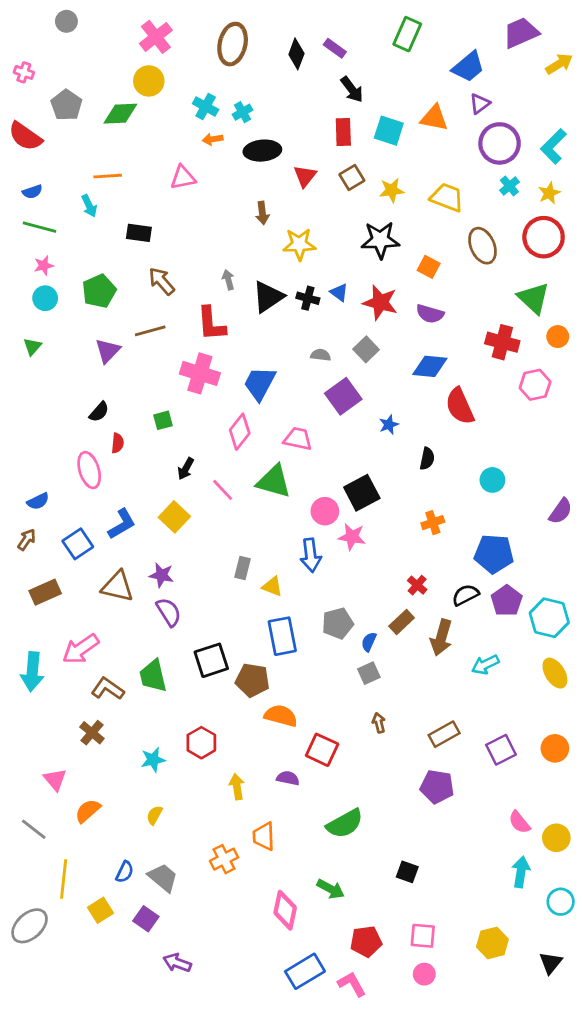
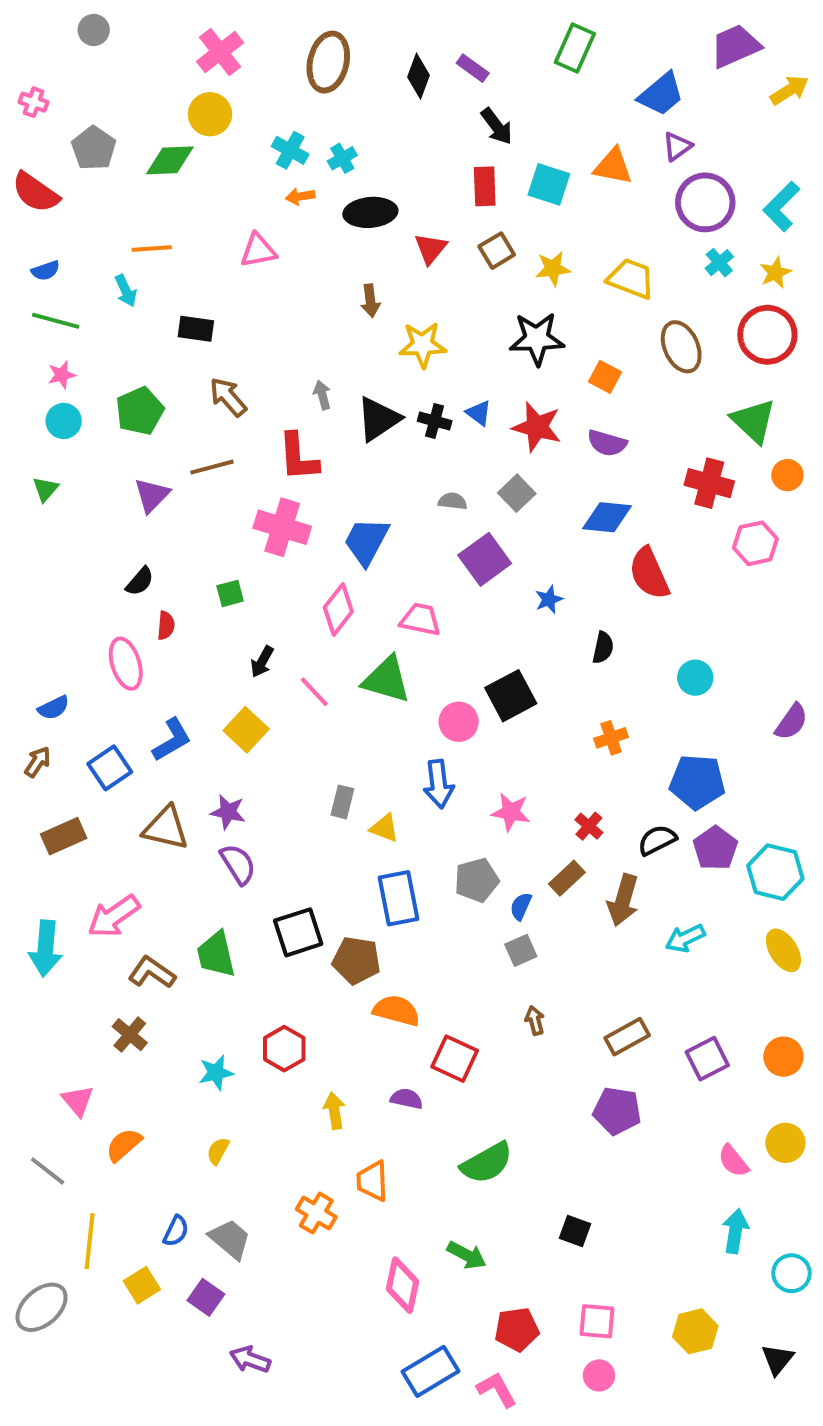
pink star: (352, 537) -> (511, 812), moved
yellow circle: (556, 838) -> (785, 1143), moved
orange cross: (224, 859) -> (316, 1213), turned -32

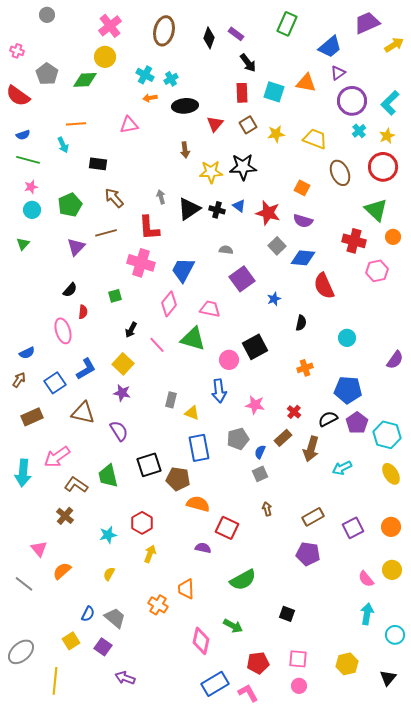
black star: (537, 339) -> (243, 167), moved
gray square: (517, 493) -> (277, 246), moved
purple star: (228, 812) -> (122, 393), moved
yellow arrow: (334, 1111) -> (150, 554), moved, turned 30
yellow line: (90, 1241) -> (55, 681), moved

